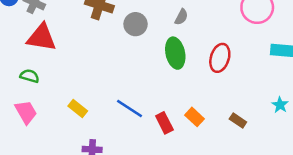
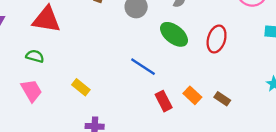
green ellipse: (175, 53) -> (174, 34), turned -40
blue line: (129, 108) -> (143, 67), moved
brown rectangle: (238, 121) -> (222, 99), moved

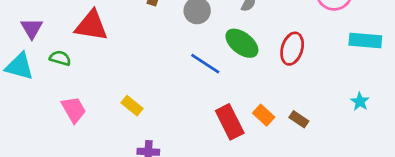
green semicircle: (35, 56) -> (60, 58), moved
blue line: (143, 67) -> (205, 64), moved
red rectangle: (164, 101) -> (230, 122), size x1.4

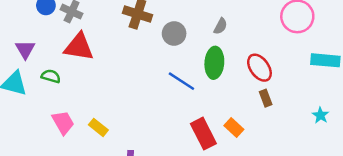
green ellipse: (242, 43) -> (214, 63), turned 56
red ellipse: (292, 49) -> (259, 68), turned -52
yellow rectangle: (132, 106) -> (98, 127), moved
brown rectangle: (299, 119) -> (266, 98), moved, turned 35

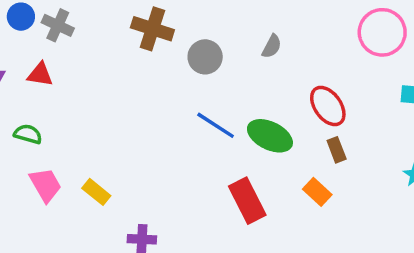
red triangle: (79, 47) -> (40, 74), moved, size x0.6
green ellipse: (214, 63) -> (270, 136), moved, turned -68
green semicircle: (51, 76) -> (28, 134), moved
orange rectangle: (234, 127) -> (317, 192), moved

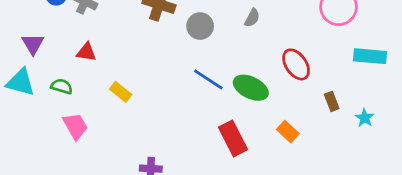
red triangle: (40, 74) -> (86, 52), moved
brown rectangle: (337, 150) -> (332, 101), moved
yellow rectangle: (96, 192) -> (121, 92), moved

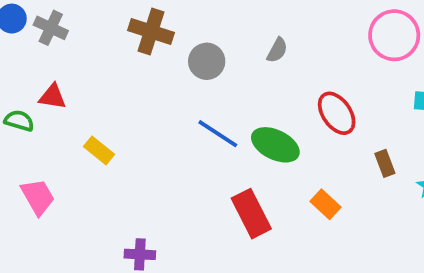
green semicircle: (62, 86) -> (19, 121), moved

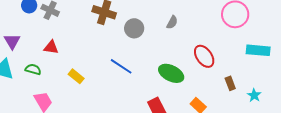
green semicircle: (19, 121) -> (33, 69), moved
blue line: (218, 134) -> (121, 66), moved

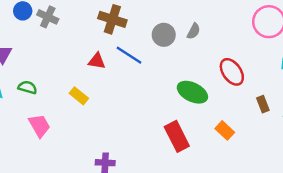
gray circle: (134, 28) -> (164, 35), moved
red triangle: (51, 47) -> (97, 61), moved
blue line: (121, 66) -> (129, 55), moved

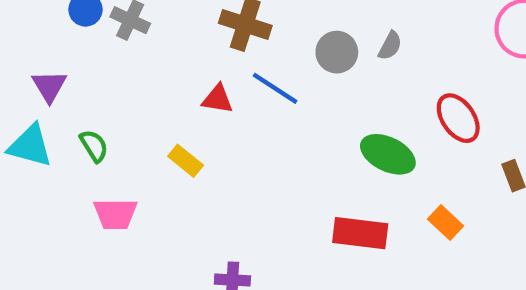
green semicircle: (27, 87) -> (94, 146), turned 42
pink trapezoid: (39, 126) -> (115, 214), turned 120
red rectangle: (177, 136) -> (360, 233), turned -56

